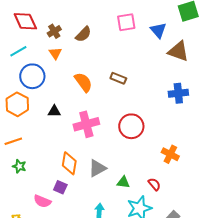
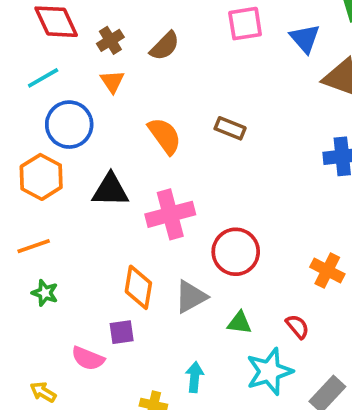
black triangle: (54, 111) -> (110, 190), size x1.5
red circle: (131, 126) -> (236, 252), moved
purple square: (60, 187) -> (122, 332), turned -32

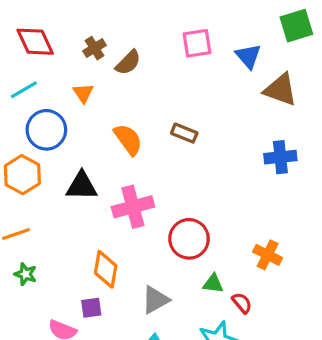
brown cross: (110, 40) -> (94, 48), moved
gray triangle: (191, 297) -> (155, 300), moved
green triangle: (239, 323) -> (213, 284), moved

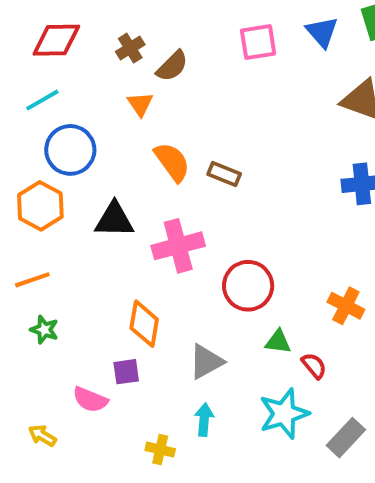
red diamond: (35, 42) -> (56, 40), turned -66
blue triangle: (248, 56) -> (322, 32), moved
orange triangle: (83, 93) -> (140, 104), moved
brown rectangle: (184, 133) -> (224, 174), moved

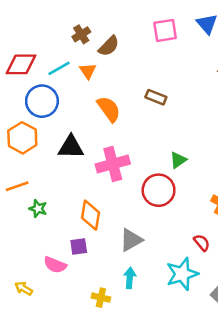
red diamond: (56, 40) -> (21, 64), moved
cyan line: (42, 100) -> (59, 68), moved
brown rectangle: (224, 174) -> (156, 97), moved
green star: (44, 330) -> (38, 209), moved
green triangle: (278, 342) -> (178, 160), moved, turned -42

